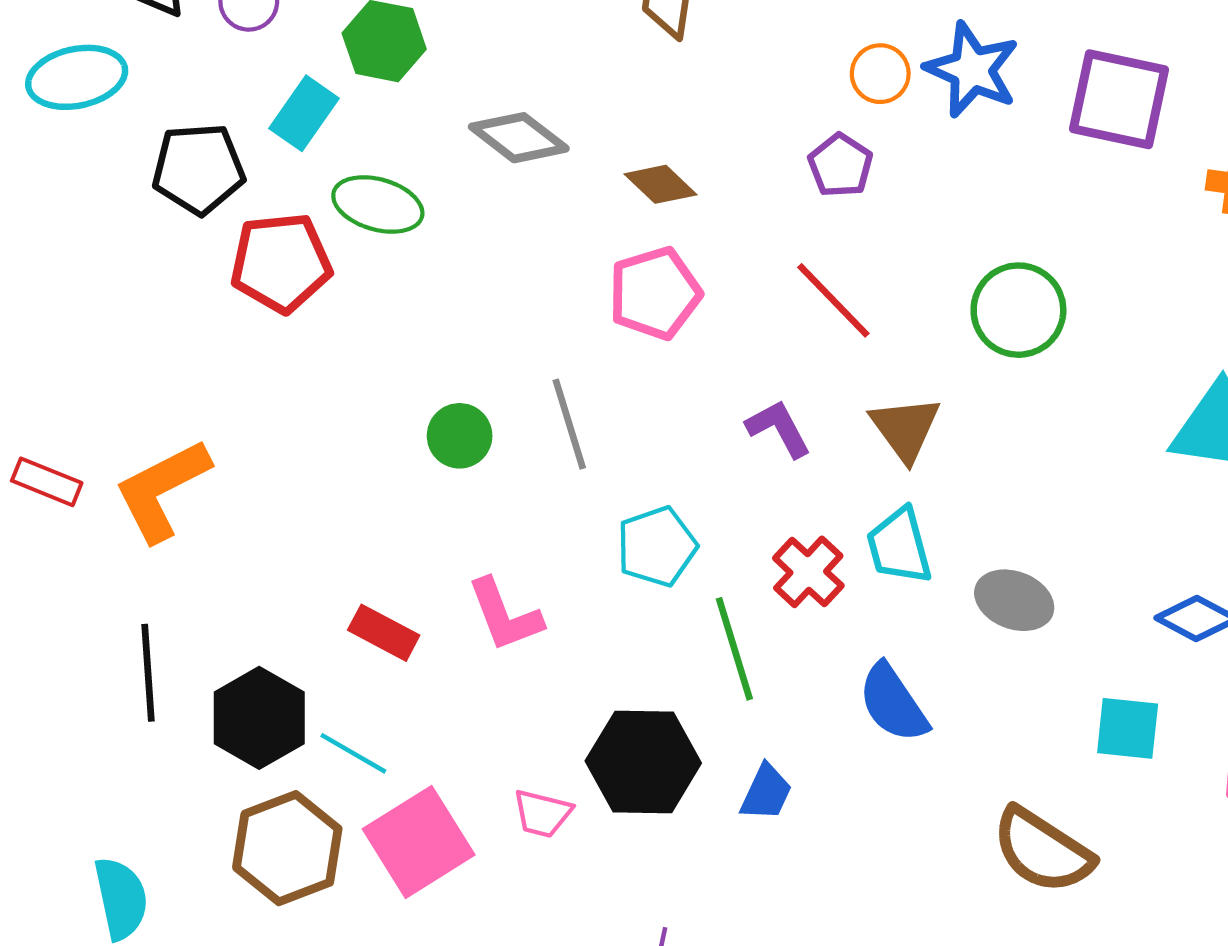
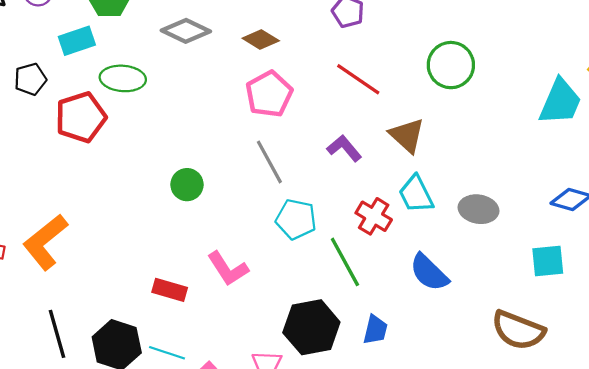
cyan rectangle: (304, 113) -> (77, 41), turned 48
black pentagon: (198, 169) -> (30, 79), size x0.7
gray line: (569, 424) -> (269, 162), moved
cyan pentagon: (657, 547) -> (296, 219), turned -30

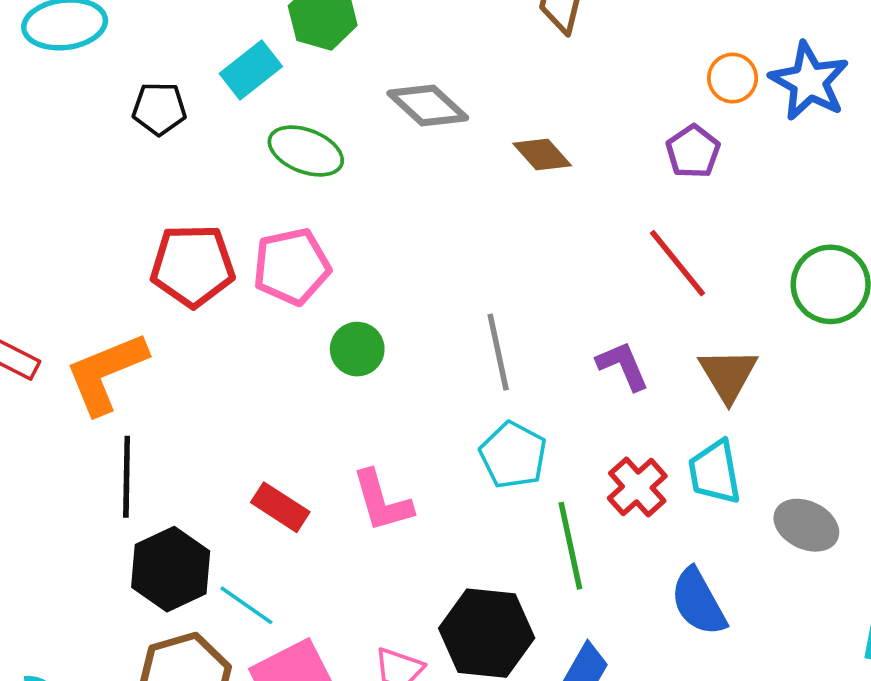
cyan rectangle: (77, 41) -> (251, 70), turned -36
pink pentagon: (269, 94) -> (292, 267), moved
red pentagon: (81, 117) -> (193, 266), moved
black line: (57, 334) -> (127, 477), moved

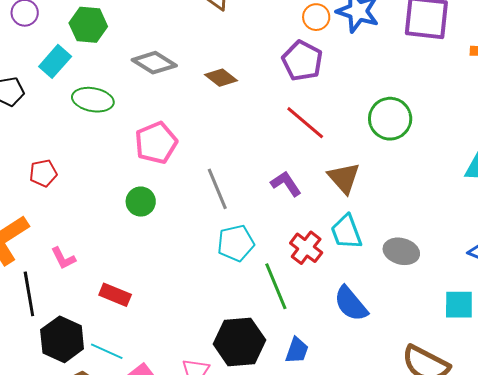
purple pentagon: (693, 152) -> (302, 61), size x1.4
red pentagon: (193, 266) -> (43, 173), size x0.6
pink pentagon: (292, 267) -> (156, 143), moved
cyan pentagon: (513, 455) -> (236, 243), turned -30
pink L-shape: (382, 501) -> (63, 258), moved, size x0.7

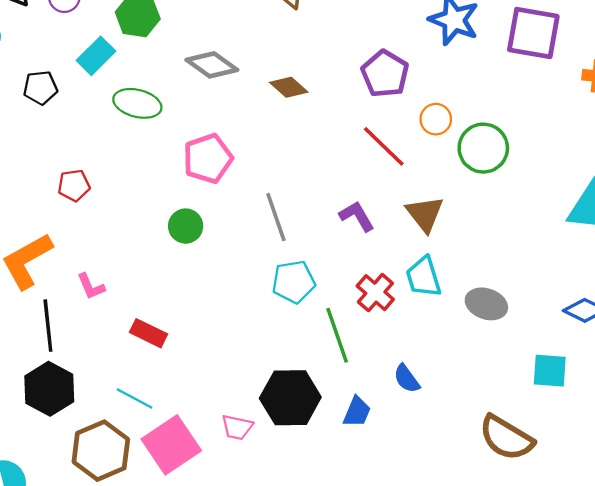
orange circle: (316, 17) -> (436, 119), moved
blue semicircle: (351, 304) -> (407, 379), moved, size x0.7
black hexagon: (62, 339) -> (49, 389), moved

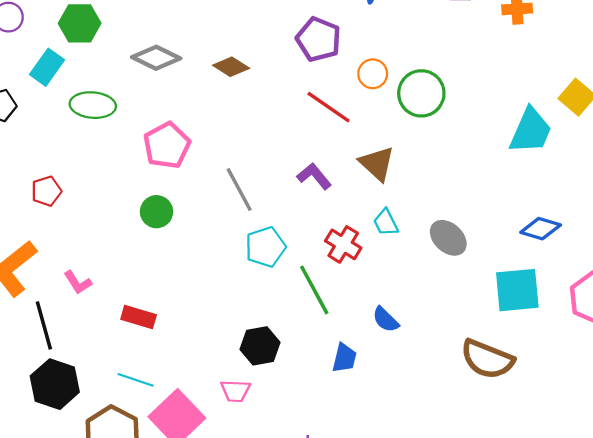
cyan trapezoid: (424, 277) -> (386, 222), size x0.7
gray ellipse: (486, 304) -> (448, 238), turned 33
cyan square: (550, 371) -> (517, 290), size x1.4
black hexagon: (290, 398) -> (260, 346), moved, size x0.7

